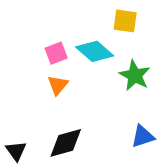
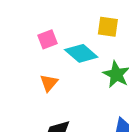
pink square: (56, 53) -> (47, 39), moved

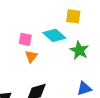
pink square: (47, 39) -> (25, 39), moved, turned 32

